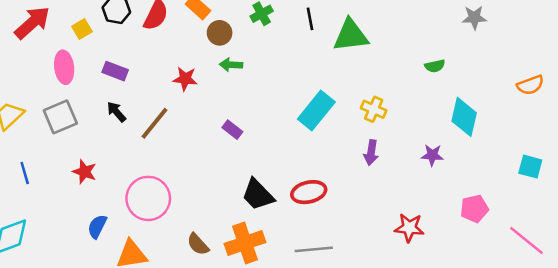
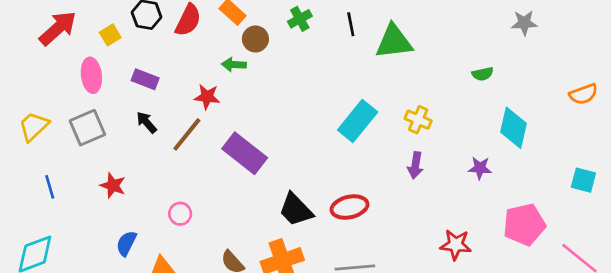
green arrow: (231, 65) -> (234, 65), moved
red star: (185, 79) -> (207, 97), moved
purple rectangle: (232, 130) -> (245, 153), moved, size x2.0
pink circle: (148, 198) -> (180, 214), size x0.5
pink pentagon: (474, 209) -> (524, 224), size x1.4

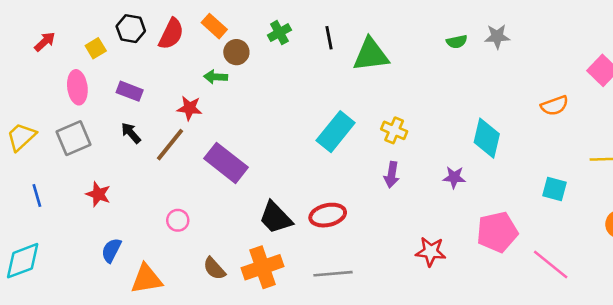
red arrow: (58, 28) -> (45, 42), size x0.6
green semicircle: (483, 74) -> (457, 42), moved
pink circle: (180, 214) -> (178, 220), moved

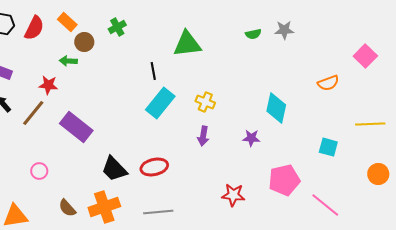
black line: (329, 38) -> (153, 71), moved

